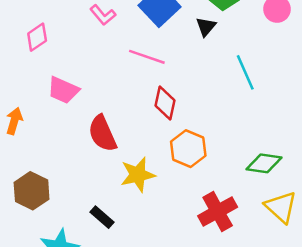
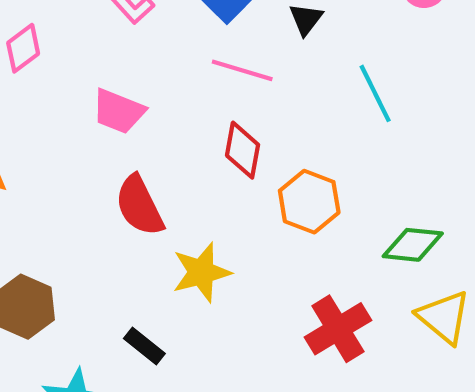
pink line: (147, 57) -> (242, 70), moved
pink trapezoid: (63, 90) -> (118, 111), moved
orange hexagon: (188, 149) -> (309, 202), moved

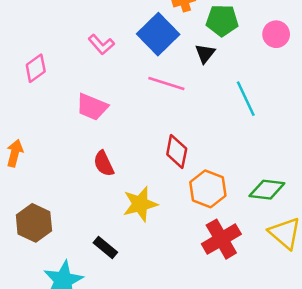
red diamond: (243, 150) -> (177, 152), moved
orange hexagon: (309, 202) -> (208, 189), moved
red semicircle: (139, 206) -> (104, 164), size x0.7

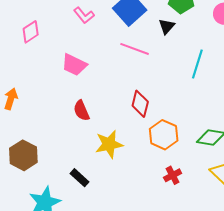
cyan line: (246, 99) -> (197, 64), turned 40
red cross: (221, 239) -> (173, 175), size x0.6

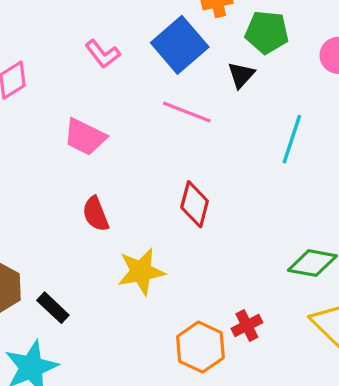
orange hexagon: (164, 135) -> (200, 347), moved
black rectangle: (80, 178) -> (53, 308), moved

